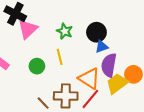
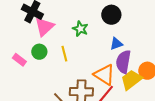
black circle: (96, 32) -> (111, 15), moved
yellow line: (60, 57) -> (64, 54), moved
green circle: (37, 66) -> (39, 52), moved

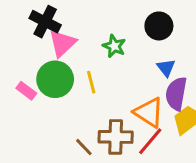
blue triangle: (116, 44) -> (166, 68), turned -48
green circle: (39, 52) -> (55, 79), size x1.6

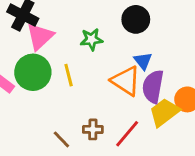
green star: (114, 46) -> (91, 39), turned -30
orange triangle: (149, 112) -> (126, 81), moved
brown cross: (116, 137) -> (93, 129), size x0.6

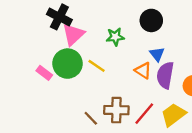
yellow line: (69, 75) -> (97, 66), turned -42
orange triangle: (126, 81) -> (143, 71), size x0.7
yellow trapezoid: (164, 112) -> (173, 115), moved
brown cross: (93, 129) -> (116, 110), size x1.5

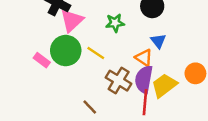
purple semicircle: (165, 75) -> (144, 79), moved
brown cross: (116, 110) -> (119, 81), moved, turned 30
red line: (144, 114) -> (145, 102), turned -35
yellow trapezoid: (173, 115) -> (164, 85), moved

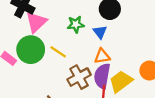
blue triangle: (158, 41) -> (100, 32), moved
orange triangle: (144, 58) -> (102, 56), turned -42
brown cross: (119, 81) -> (79, 77), turned 30

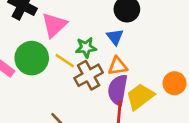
pink triangle: (36, 22) -> (54, 25), moved
green star: (76, 24) -> (86, 48), moved
brown cross: (79, 77) -> (89, 75), moved

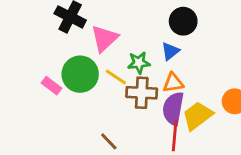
blue triangle: (115, 37) -> (170, 51), turned 30
brown cross: (89, 75) -> (142, 93), turned 32

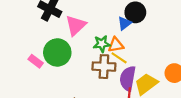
blue triangle: (170, 51) -> (124, 23), moved
yellow line: (116, 77) -> (119, 58), moved
orange triangle: (173, 83) -> (116, 45), moved

